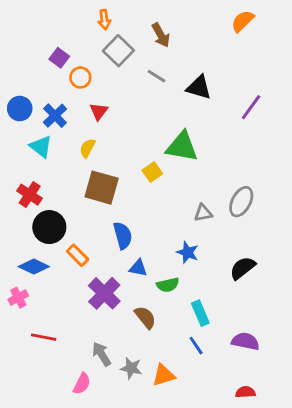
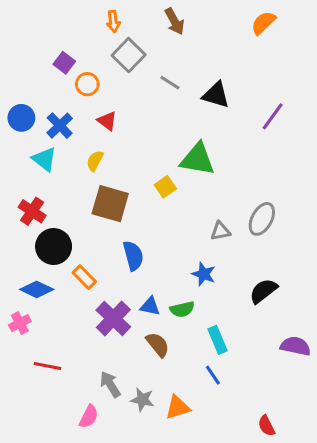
brown arrow: (161, 35) -> (175, 21), moved
red triangle: (99, 111) -> (107, 121), turned -30
blue triangle: (138, 268) -> (150, 306), moved
purple semicircle: (245, 341) -> (296, 346), moved
red semicircle: (245, 392) -> (266, 426), turned -114

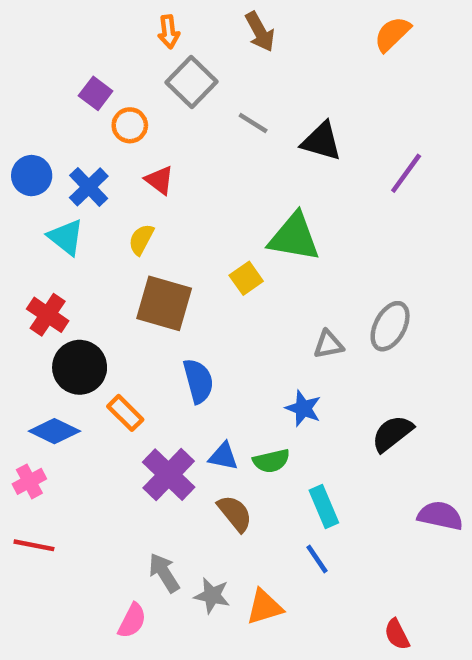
red line: (47, 366) -> (34, 545), moved

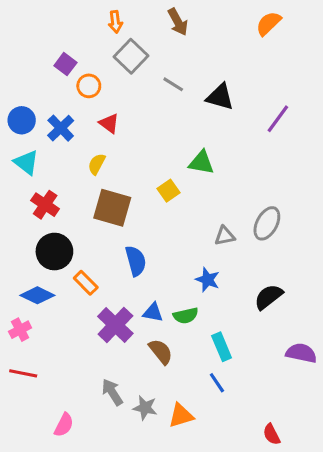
cyan triangle: (66, 237) -> (26, 162), moved
green triangle: (294, 237) -> (201, 162), size x0.7
red cross: (48, 315) -> (45, 205), moved
pink semicircle: (132, 621) -> (64, 425), moved

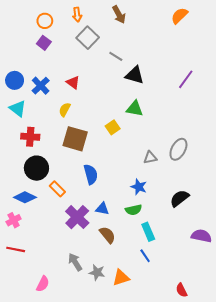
orange circle: (89, 86) -> (45, 21), moved
black triangle: (220, 97) -> (135, 75), moved
red cross: (45, 205) -> (30, 137), turned -30
green semicircle: (186, 316) -> (134, 210), moved

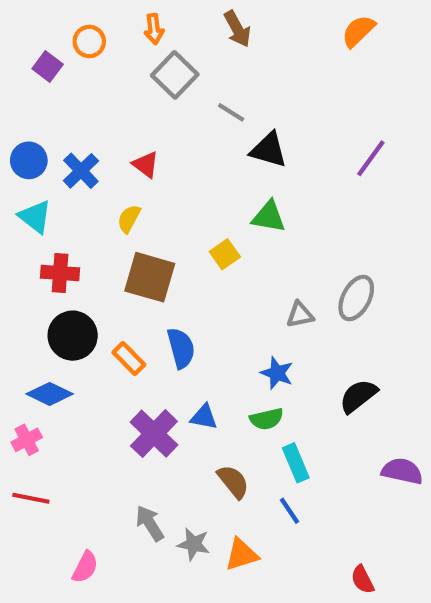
purple square: (44, 43) -> (48, 67), moved
orange rectangle: (57, 189) -> (129, 358), moved
brown semicircle: (107, 235) -> (233, 482), moved

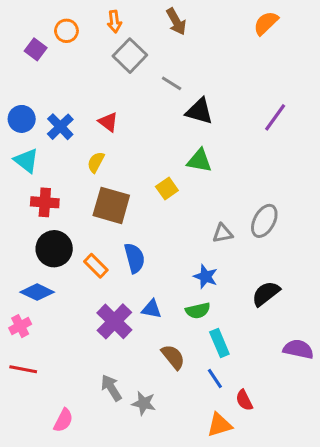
orange triangle: (242, 555) -> (219, 425), moved
red semicircle: (362, 580) -> (244, 400), moved

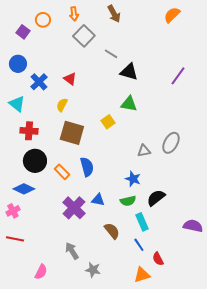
blue circle: (22, 119) -> (18, 64), moved
black semicircle: (266, 294) -> (156, 198), moved
gray star: (144, 403) -> (93, 270), moved

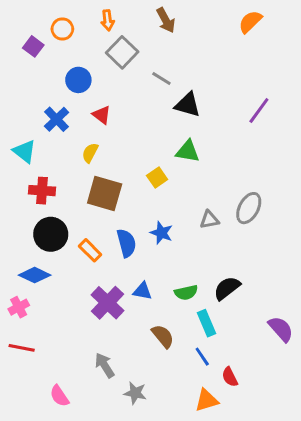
blue circle: (18, 64) -> (78, 80), moved
blue star: (133, 179) -> (161, 233), moved
purple semicircle: (193, 226) -> (281, 329), turned 36
pink semicircle: (41, 272) -> (59, 396), turned 119

